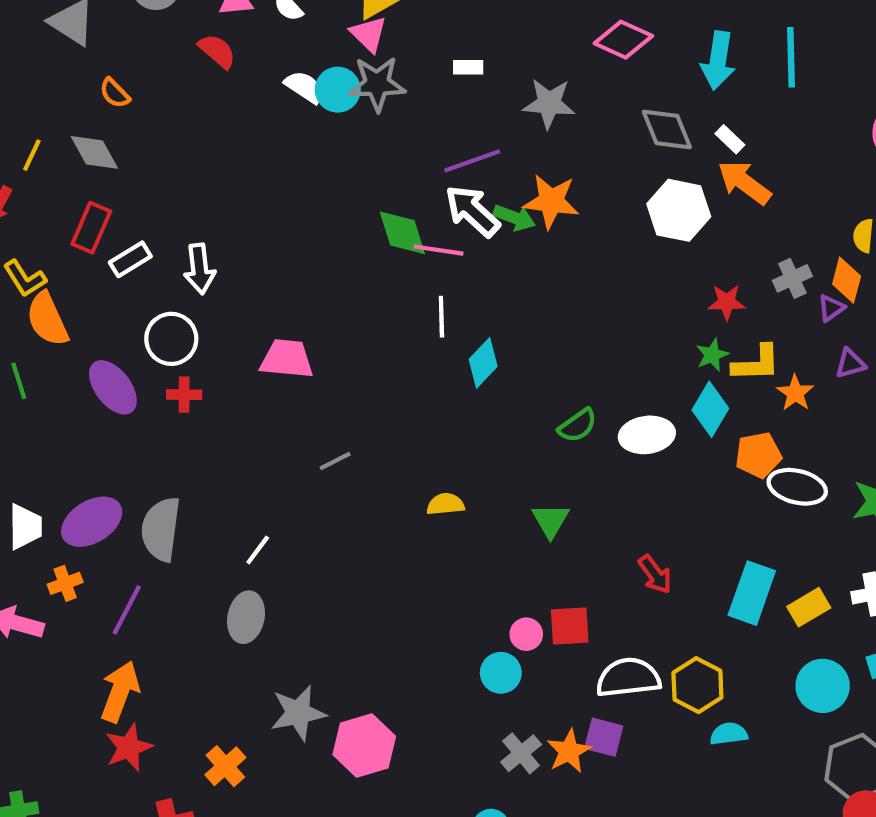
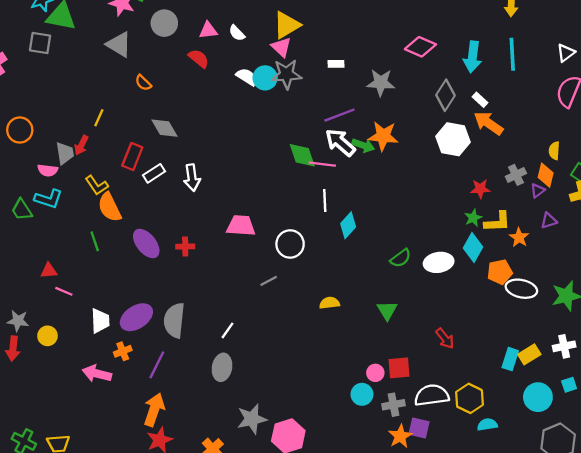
gray diamond: (667, 130) -> (445, 95), turned 56
gray diamond: (94, 152) -> (165, 128), moved
white circle: (171, 339) -> (290, 244), moved
cyan rectangle: (752, 593) -> (510, 359), moved, size x0.7
gray cross: (521, 753) -> (393, 405), moved, turned 30

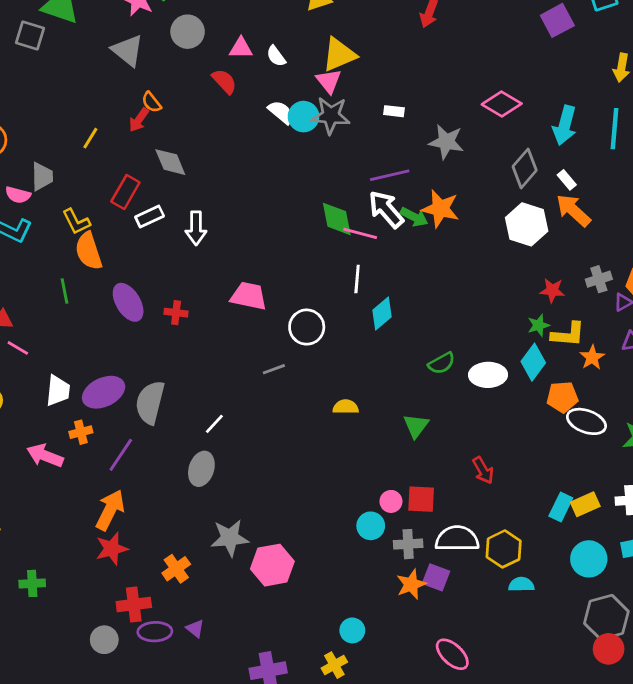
red arrow: (81, 145) -> (139, 120), moved

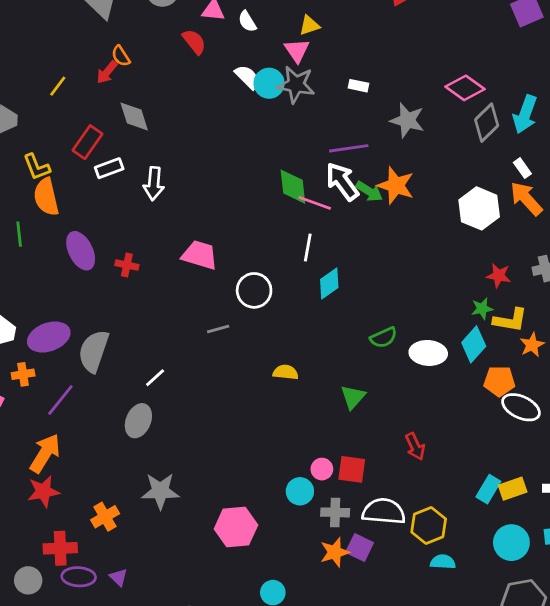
yellow triangle: (339, 55) -> (309, 25), size x0.6
gray diamond: (525, 168) -> (487, 123), moved
pink hexagon: (272, 565) -> (236, 527), moved

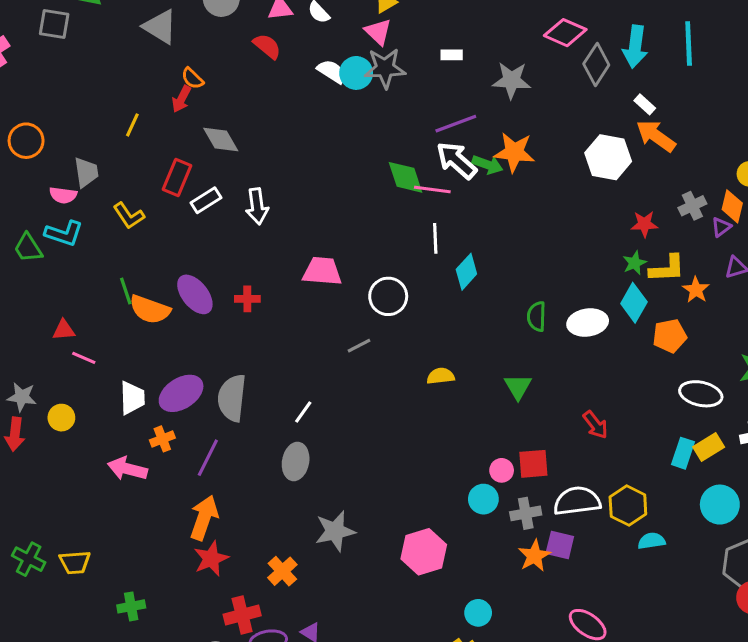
orange semicircle: (46, 197) -> (150, 309), moved, turned -45
green semicircle: (384, 338) -> (537, 316), turned 128
white ellipse: (521, 407) -> (701, 394), moved

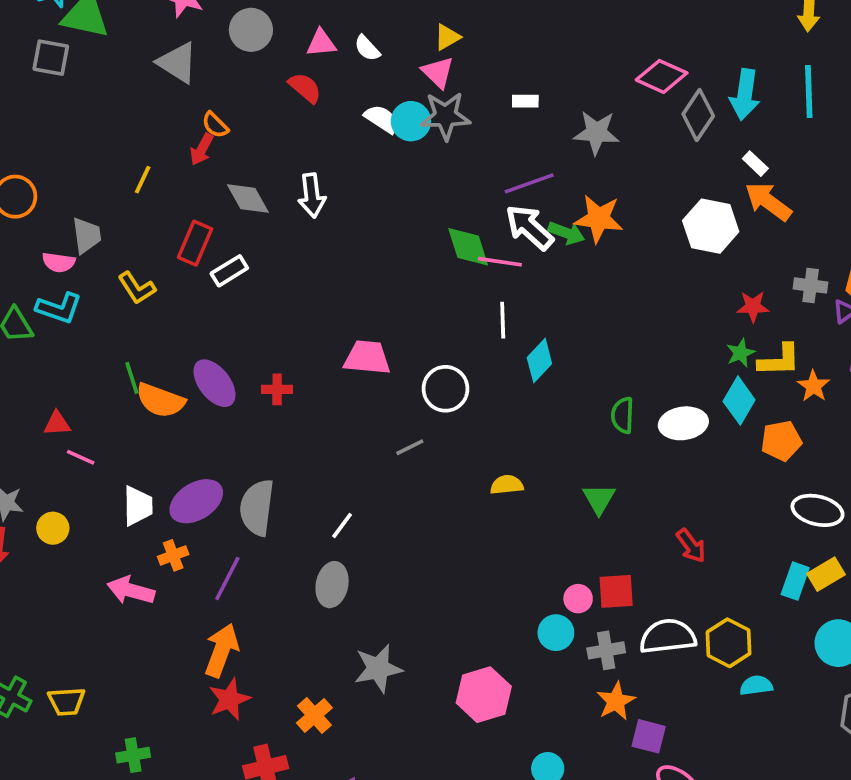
white arrow: (257, 206) -> (312, 195), moved
gray cross: (692, 206) -> (811, 285), turned 32
purple square: (560, 545) -> (649, 736), moved

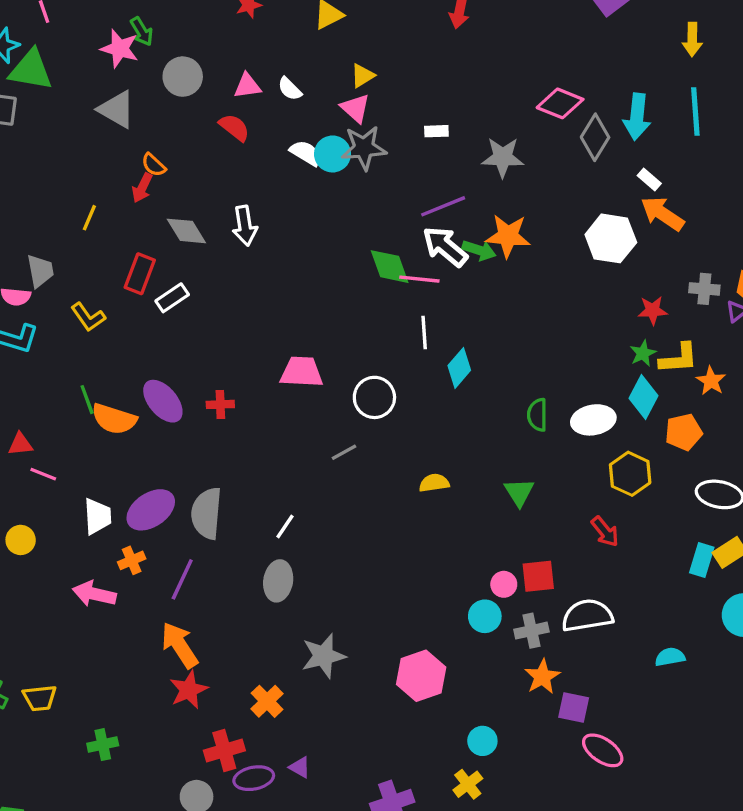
yellow hexagon: (729, 643) -> (630, 474), moved
orange arrow: (222, 650) -> (180, 645), turned -51

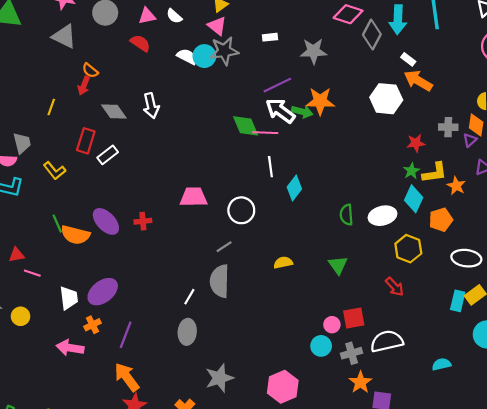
gray semicircle: (207, 513) -> (220, 281), moved

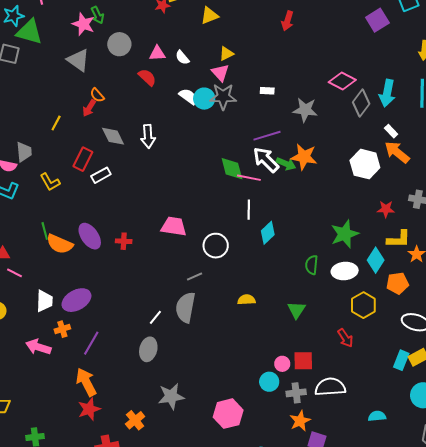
green star: (411, 171) -> (345, 234), moved, size x1.8

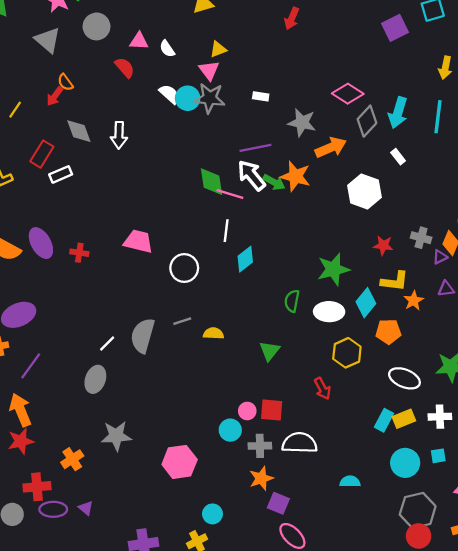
orange arrow: (397, 152) -> (331, 147), moved, turned 112
gray line: (195, 276) -> (182, 321), moved

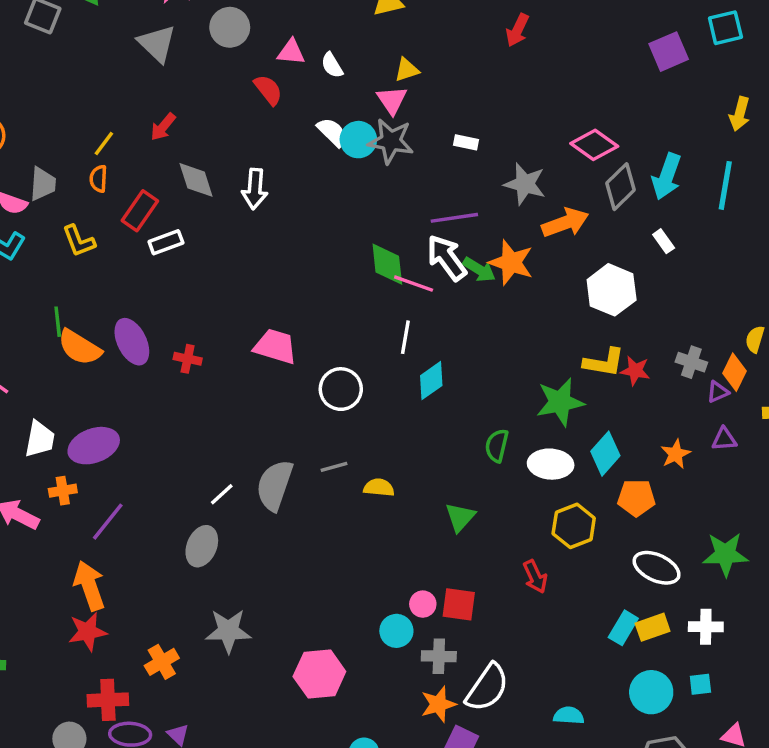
orange semicircle: (65, 82) -> (98, 179), moved, turned 36
yellow L-shape: (395, 281) -> (604, 362), moved
white semicircle: (300, 443) -> (487, 688), moved, turned 120

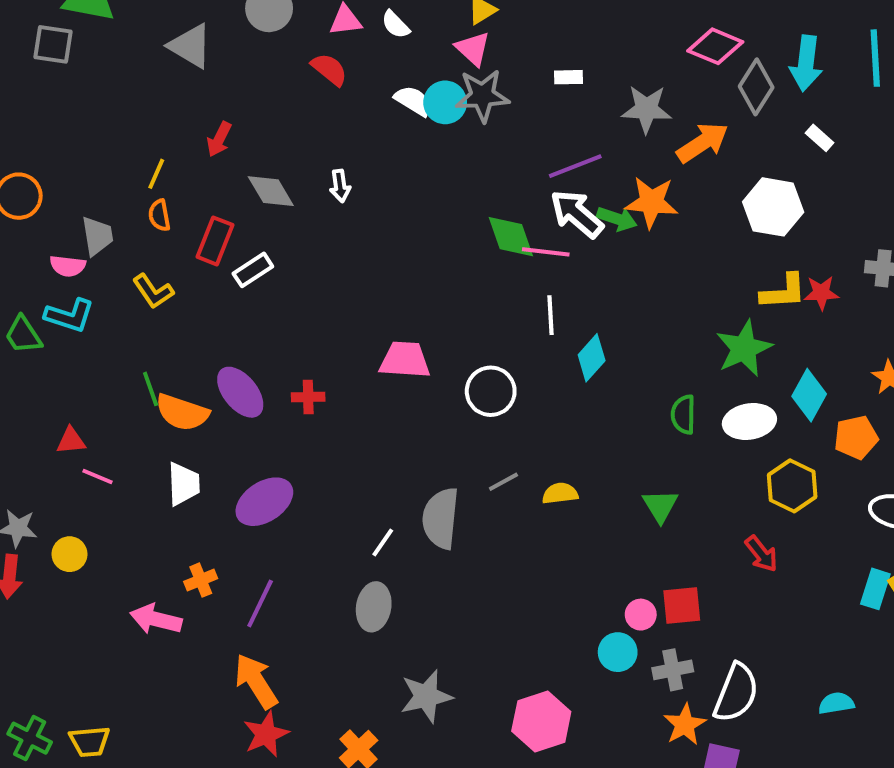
white arrow: (255, 189) -> (340, 186), size x0.7
white trapezoid: (40, 439) -> (184, 484), moved
purple ellipse: (94, 446) -> (264, 502), moved

